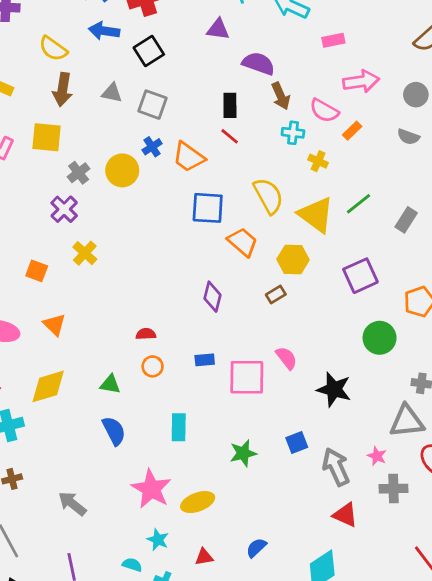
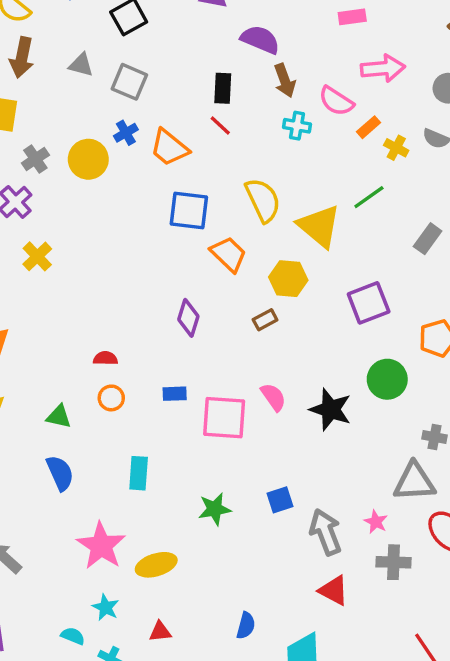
yellow cross: (318, 161) -> (396, 148), moved
green line: (358, 204) -> (369, 197), moved
black star: (334, 389) -> (331, 409), moved
blue semicircle: (256, 548) -> (246, 626), moved, turned 145

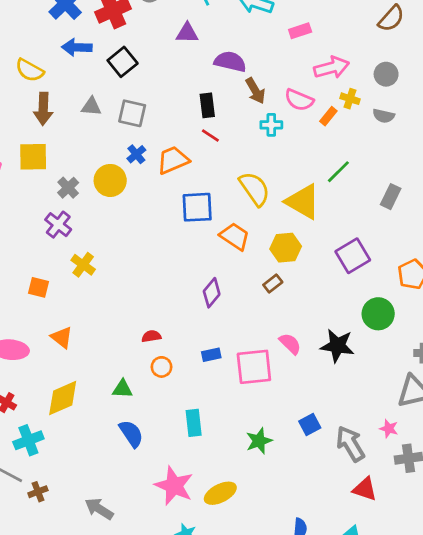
orange trapezoid: (169, 148) -> (173, 160), turned 128
yellow cross: (396, 148) -> (350, 99), moved
purple diamond: (188, 318) -> (212, 293), turned 32

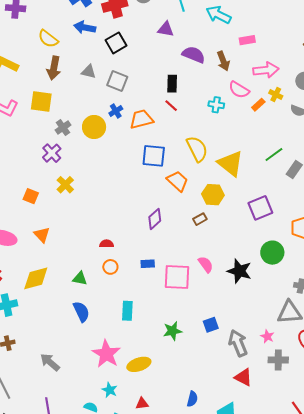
brown arrow: (255, 91) -> (223, 61), moved
green line: (338, 172) -> (274, 155), moved

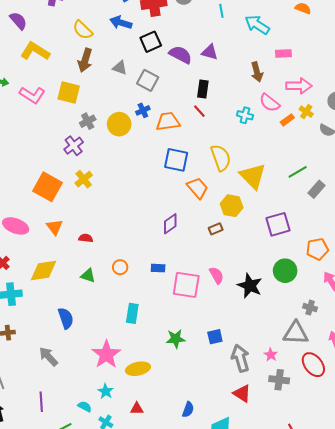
purple triangle: (166, 29) -> (210, 52), moved
purple semicircle: (194, 55) -> (181, 55), moved
orange square: (31, 196) -> (48, 187), size x1.8
red semicircle: (107, 244) -> (86, 238), moved
blue semicircle: (81, 312) -> (66, 318), moved

